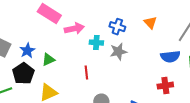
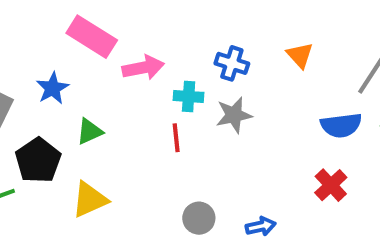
blue star: (27, 51) -> (52, 88), moved
red line: (86, 73) -> (176, 138), moved
red cross: (165, 86) -> (331, 185), turned -35

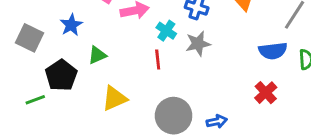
cyan cross: (189, 96) -> (166, 31), turned 30
yellow triangle: (90, 200) -> (114, 98), moved
gray circle: (199, 218) -> (174, 116), size x1.6

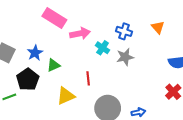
blue star: (71, 25) -> (35, 53), moved
red line: (158, 59) -> (88, 78), moved

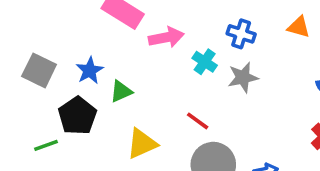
orange triangle: (158, 27) -> (299, 27), turned -32
red line: (88, 78) -> (198, 121), moved, turned -48

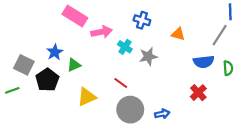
orange triangle: (299, 27) -> (178, 34), moved
blue cross: (241, 34) -> (142, 20), moved
gray square: (39, 70) -> (24, 65), moved
green line: (46, 145) -> (12, 90), moved

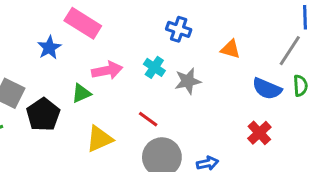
pink arrow: (102, 32) -> (107, 70), moved
blue star: (55, 52) -> (49, 48), moved
blue semicircle: (204, 62) -> (267, 89), turned 30
green semicircle: (228, 68) -> (300, 86), moved

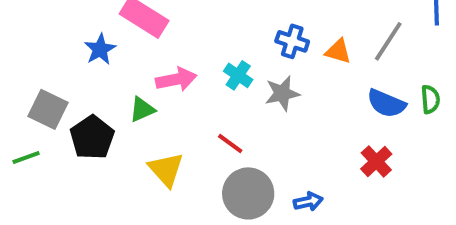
blue cross: (179, 29) -> (292, 41), moved
gray line: (290, 51) -> (388, 41), moved
yellow triangle: (100, 139) -> (166, 169), turned -48

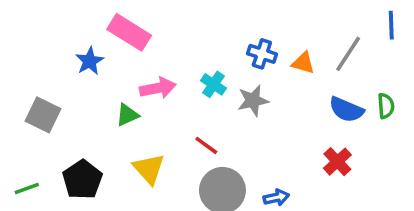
black pentagon: (92, 137) -> (82, 180), moved
green line: (26, 157) -> (27, 189), moved

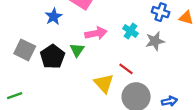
green triangle: (127, 115) -> (77, 50), turned -32
yellow triangle: (149, 169) -> (104, 83), moved
black pentagon: (82, 180) -> (53, 57), moved

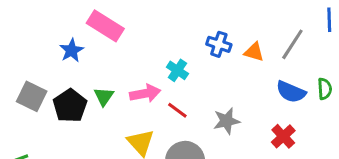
pink arrow: (96, 33) -> (145, 93), moved
gray star: (155, 41) -> (226, 121), moved
red line: (126, 69) -> (177, 110), moved

